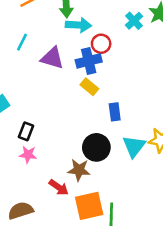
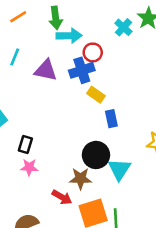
yellow rectangle: (89, 87) -> (96, 95), moved
cyan triangle: (134, 146) -> (119, 169), moved

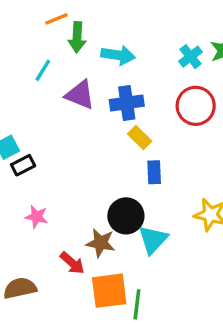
green arrow: (56, 18) -> (77, 37), moved
red circle: (93, 52) -> (196, 106), moved, size x1.5
black rectangle: (25, 145) -> (23, 165), moved, turned 36

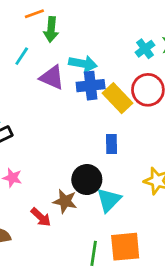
cyan arrow: (118, 55) -> (83, 64), moved
yellow rectangle: (140, 138) -> (118, 98), moved, size x1.5
orange square: (109, 291) -> (125, 247), moved

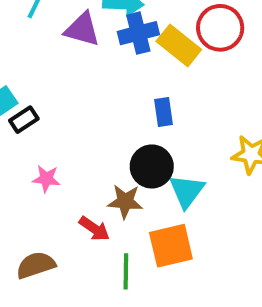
blue rectangle: (112, 144) -> (164, 112), moved
orange square: (125, 247) -> (171, 246), moved
green line: (94, 253) -> (126, 271), moved

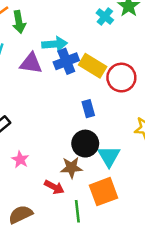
red circle: (220, 28) -> (121, 78), moved
pink star: (46, 179) -> (20, 160), turned 30

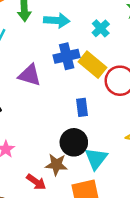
cyan cross: (105, 16) -> (101, 28), moved
cyan arrow: (55, 44) -> (57, 20), moved
purple triangle: (31, 63) -> (30, 75), moved

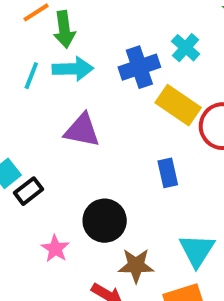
cyan arrow: (57, 20) -> (73, 69), moved
blue cross: (67, 56) -> (139, 67), moved
black circle: (74, 142) -> (105, 221), moved

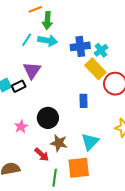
cyan cross: (186, 48) -> (101, 50), moved
purple triangle: (82, 130) -> (32, 70), moved, turned 42
black rectangle: (28, 191) -> (19, 86), moved

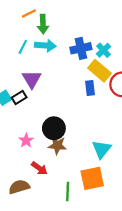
blue rectangle: (84, 101) -> (90, 88), moved
brown star: (59, 143) -> (57, 145), moved
red arrow: (42, 154) -> (39, 168), moved

